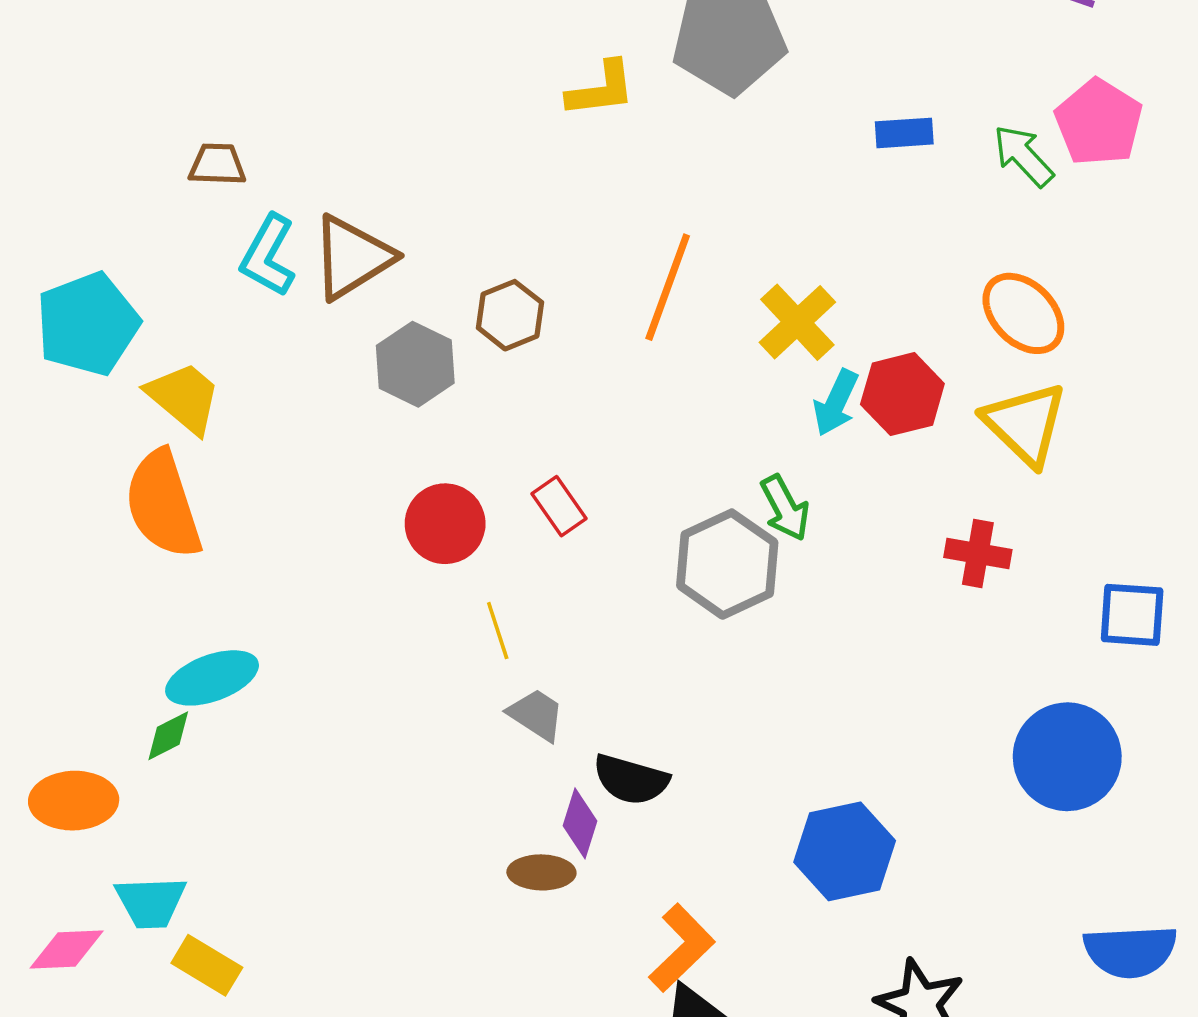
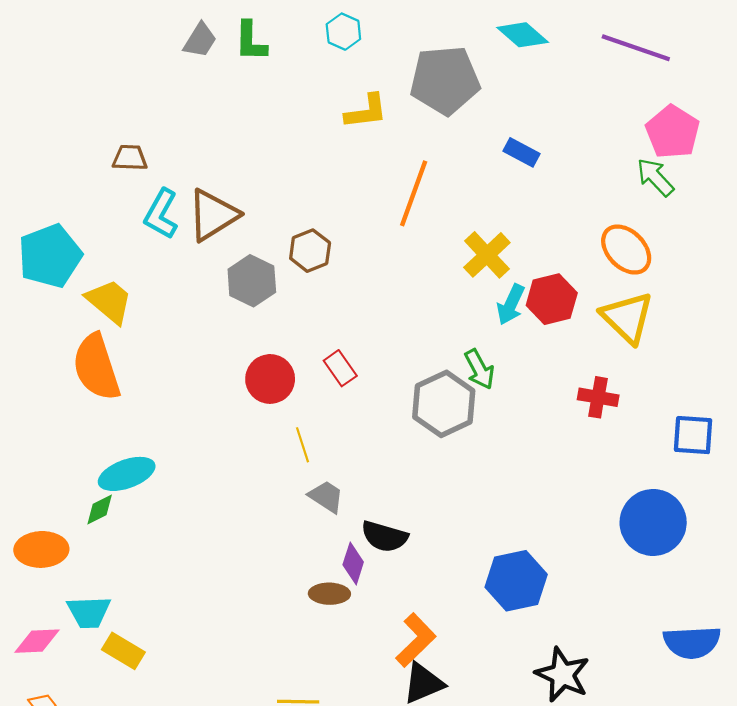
blue rectangle: (904, 133) -> (521, 152), moved, turned 32
green arrow: (1023, 156) -> (655, 177), moved
orange line: (668, 287) -> (414, 193), moved

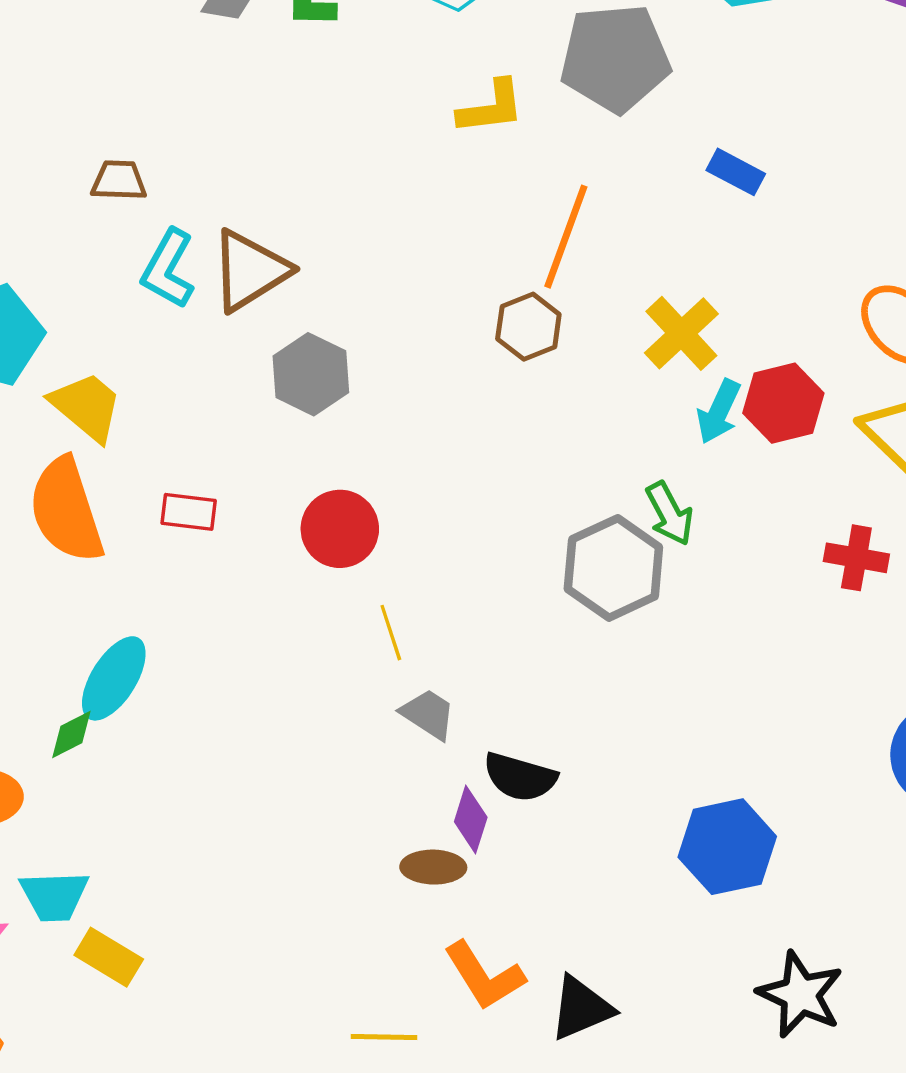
brown hexagon: (310, 251) -> (528, 327), moved
red rectangle: (340, 368) -> (189, 512), moved, turned -48
cyan ellipse: (127, 474) -> (114, 678), turned -38
orange L-shape: (416, 640) -> (484, 976), moved, turned 102

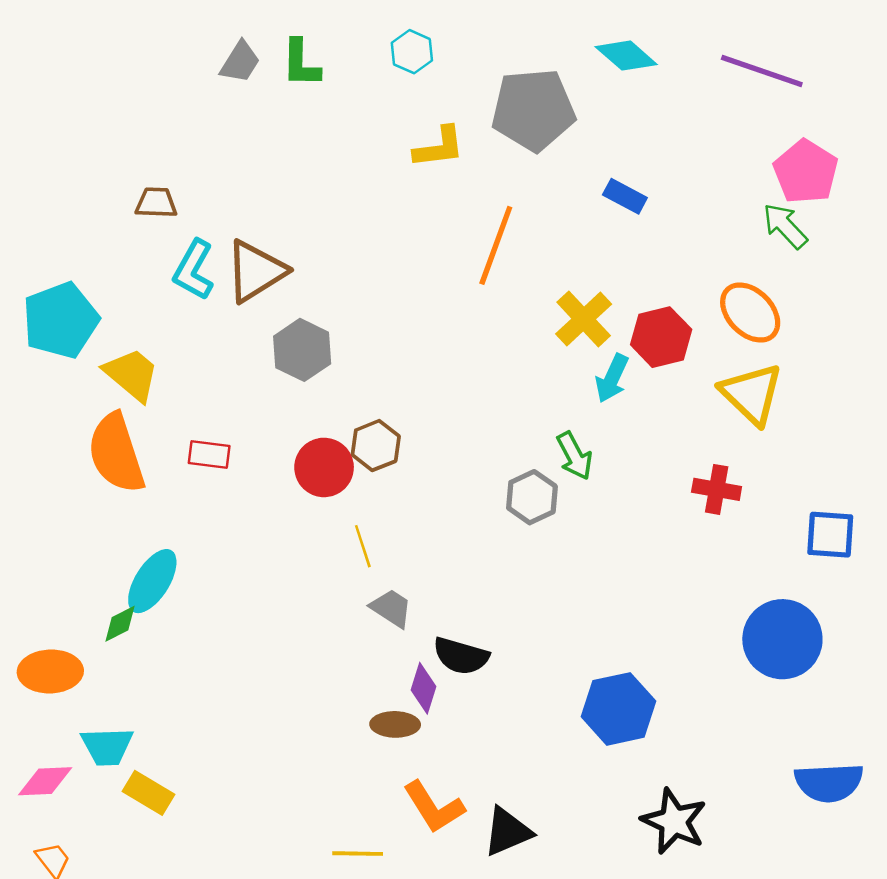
brown hexagon: (528, 327) -> (376, 446), moved
red hexagon: (783, 403) -> (661, 337), moved
gray hexagon: (613, 568) -> (532, 497), size x0.7

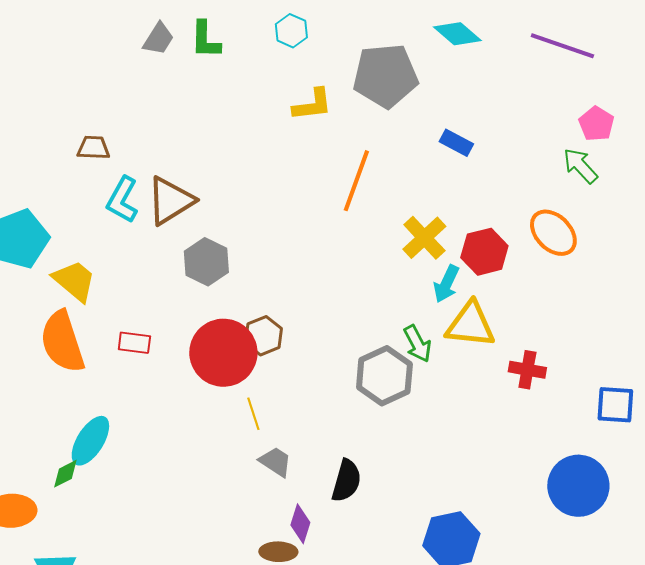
pink pentagon: (806, 172) -> (596, 124), size x0.7
yellow triangle: (751, 394) -> (470, 325), moved, turned -38
red circle: (324, 467) -> (223, 353), size x1.5
gray hexagon: (532, 497) -> (384, 376), size x1.4
black semicircle: (461, 656) -> (346, 481), moved, turned -90

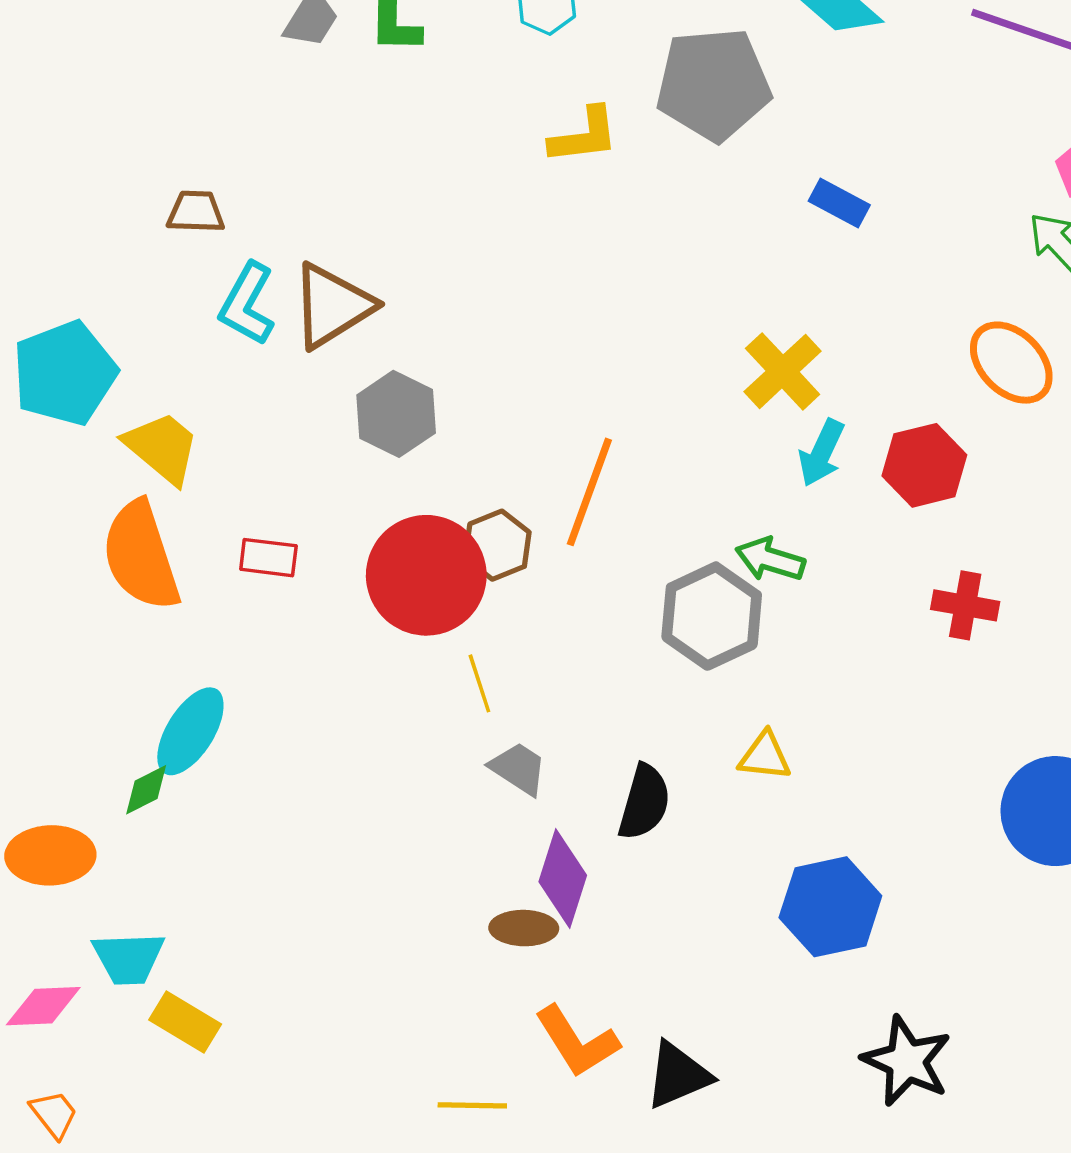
orange line: (356, 181) -> (589, 492), moved
red hexagon: (484, 252) -> (924, 465), moved
yellow triangle: (470, 325) -> (765, 756), moved, size x0.6
green arrow: (417, 344) -> (770, 559), turned 135
purple diamond: (300, 524) -> (563, 878), size x1.4

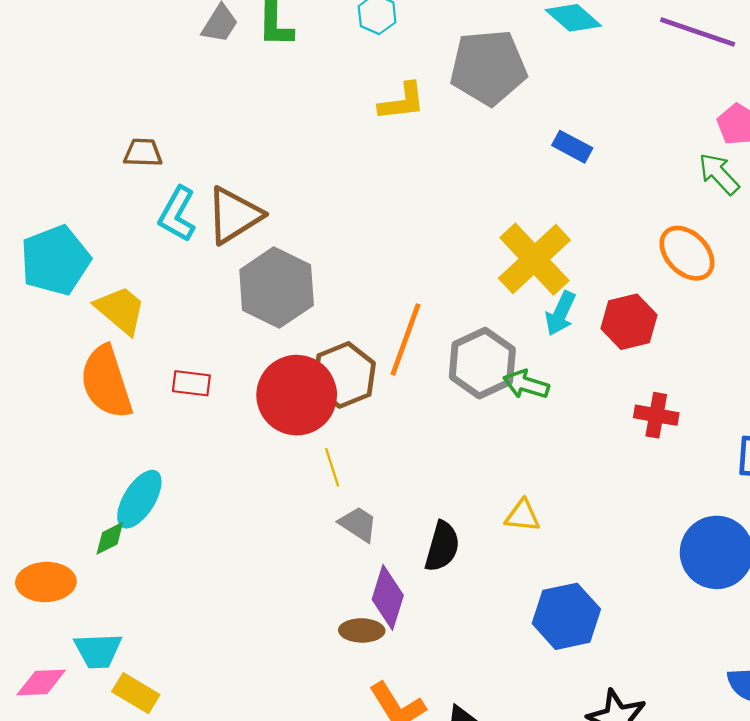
yellow cross: (783, 371) -> (534, 259), size x1.4
gray hexagon: (396, 414) -> (277, 287), size x1.4
brown hexagon: (497, 545) -> (344, 375), size x1.4
gray hexagon: (712, 616) -> (482, 363), moved

